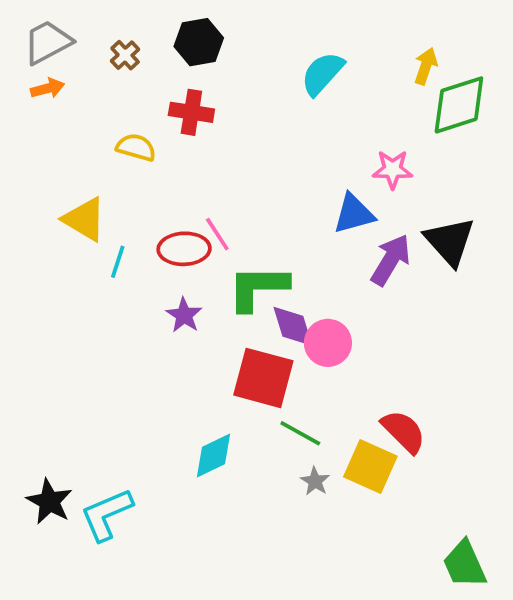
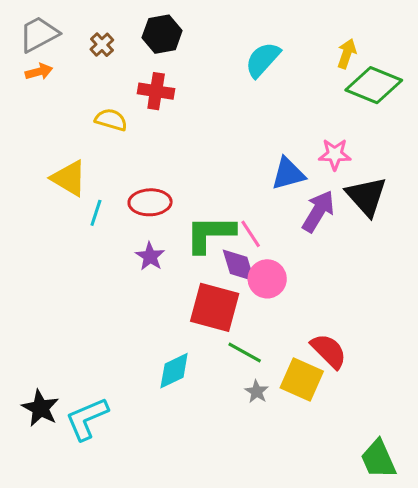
green diamond: (459, 105) -> (374, 85), turned 40
pink star: (393, 169) -> (335, 154), moved
pink line: (217, 234) -> (251, 234), moved

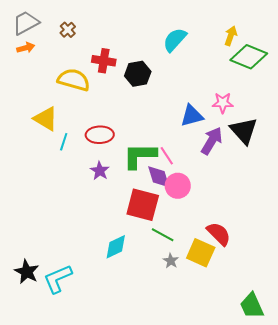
black hexagon: (162, 34) -> (138, 74), moved
yellow semicircle: (111, 120) -> (74, 80), size x1.5

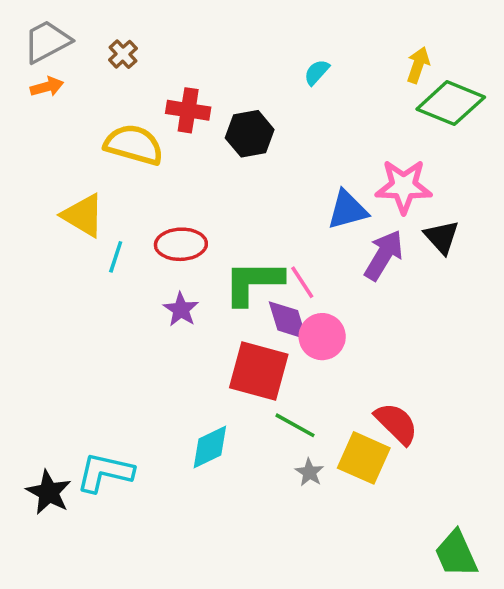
cyan semicircle: (175, 40) -> (317, 72), size x0.6
pink star: (223, 103) -> (404, 186), size x1.4
black triangle: (244, 131) -> (442, 237), size x0.7
cyan L-shape: (58, 279) -> (105, 472), moved, turned 36

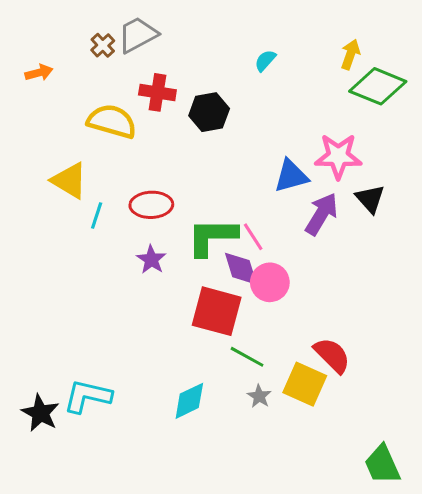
gray trapezoid: (47, 41) -> (138, 35), moved
cyan diamond: (210, 447) -> (189, 401), moved

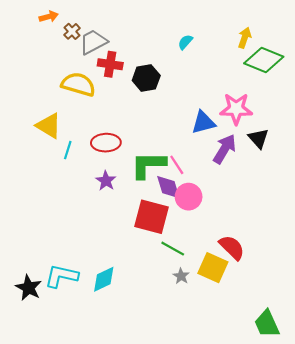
gray trapezoid: (138, 35) -> (93, 42), moved
orange arrow: (39, 73) -> (49, 17), moved
cyan diamond: (189, 401) -> (104, 279), moved

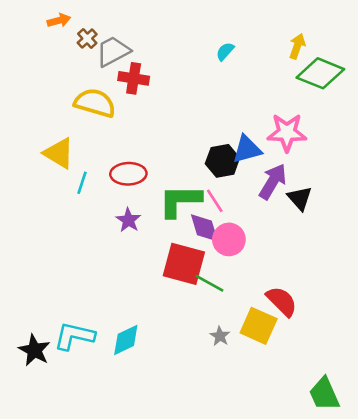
black hexagon: (146, 78) -> (222, 161), moved
black triangle: (258, 138) -> (300, 198), moved
green line: (173, 249) -> (210, 283), moved

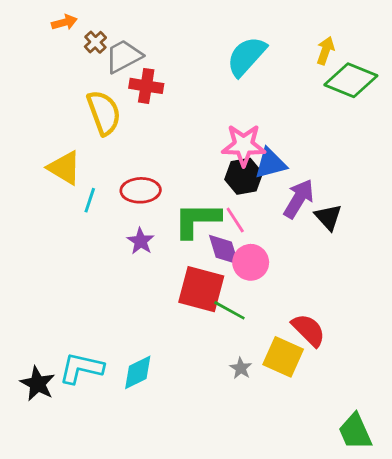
cyan semicircle: (225, 51) -> (246, 56), size x2.0
yellow semicircle: (95, 103) -> (104, 113), turned 54
pink star: (287, 133) -> (244, 145), moved

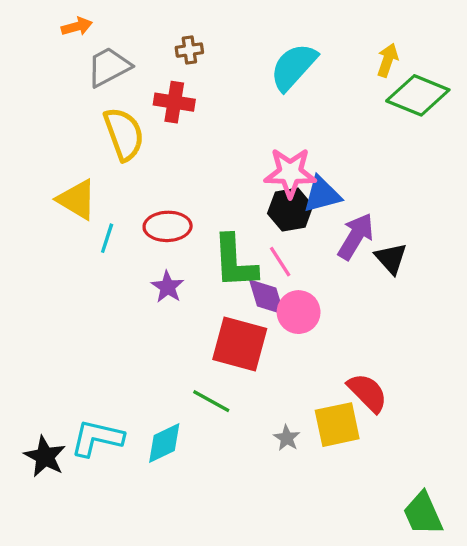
brown cross: (95, 42) -> (189, 50), moved, turned 35
gray trapezoid: (124, 56) -> (109, 67), moved
green L-shape: (197, 220) -> (235, 262), turned -93
green line: (229, 310) -> (211, 401), moved
yellow square: (283, 357) -> (337, 425), turned -36

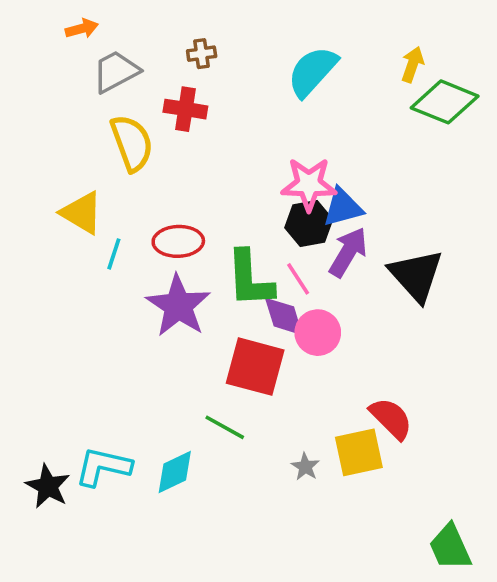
purple arrow: (356, 236) -> (348, 252), moved
black triangle: (391, 258) -> (416, 275), size x1.6
purple star: (168, 287) -> (178, 306), size x1.8

